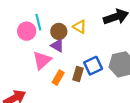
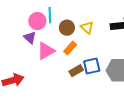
purple triangle: (57, 46) -> (30, 37), moved
brown rectangle: (78, 74) -> (76, 71), turned 32
orange rectangle: (58, 78) -> (70, 48), moved

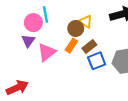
brown circle: (67, 28) -> (76, 28), moved
purple triangle: (30, 37) -> (28, 41), turned 32
brown rectangle: (76, 71) -> (89, 47), moved

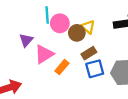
pink circle: (33, 23) -> (60, 23), moved
orange rectangle: (71, 46) -> (62, 67), moved

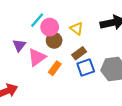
cyan line: (47, 15) -> (37, 20), turned 49
brown circle: (77, 33) -> (54, 40), moved

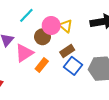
pink circle: (50, 27) -> (51, 26), moved
blue square: (86, 68) -> (73, 66), turned -36

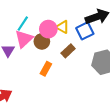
pink triangle: (24, 53) -> (24, 39), moved
blue square: (73, 66) -> (85, 31), moved, turned 36

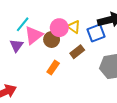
cyan line: (23, 24) -> (23, 24), moved

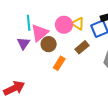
cyan line: (23, 24) -> (29, 23), turned -42
brown circle: (52, 39) -> (49, 44), moved

